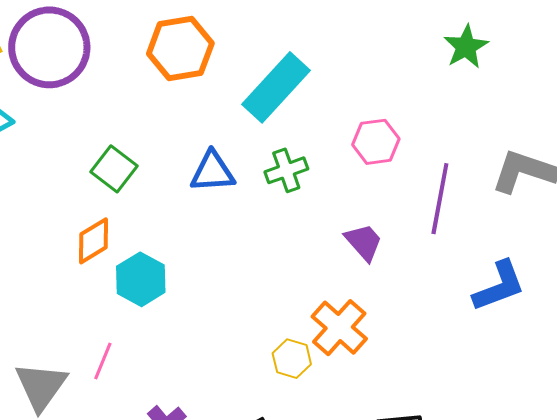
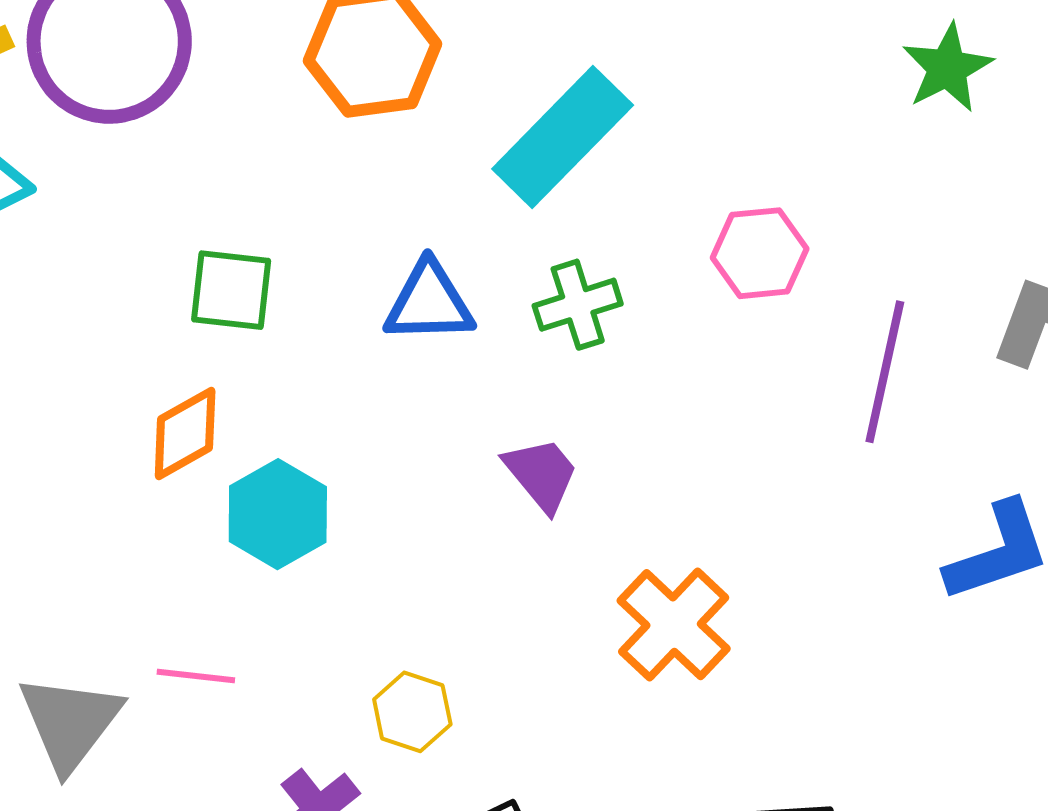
green square: (114, 169) -> (231, 290), turned -33
purple trapezoid: (364, 242) -> (541, 474), moved
yellow hexagon: (292, 359) -> (412, 712), moved
pink line: (103, 361) -> (196, 676), turned 72

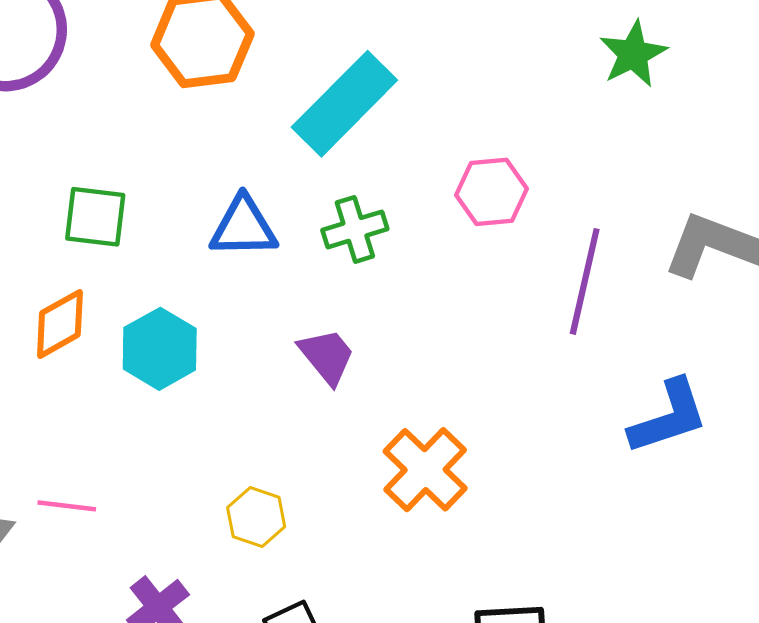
cyan hexagon: (278, 514) -> (160, 349), moved
yellow hexagon: (412, 712) -> (256, 517), moved

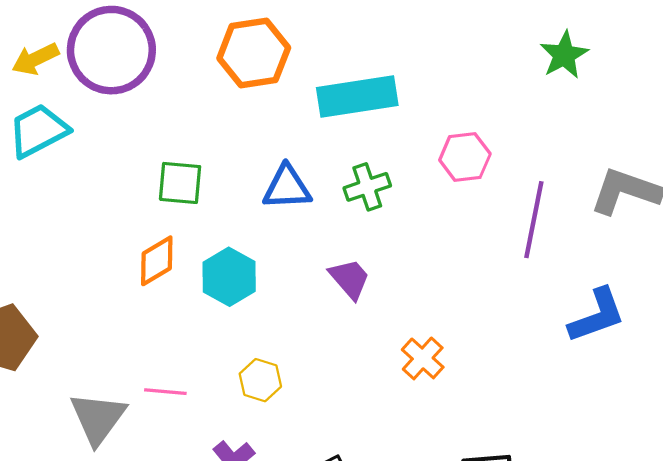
cyan rectangle: (344, 104) -> (357, 96), turned 38
orange cross: (425, 470) -> (423, 358), size x0.7
yellow hexagon: (256, 517) -> (260, 380), moved

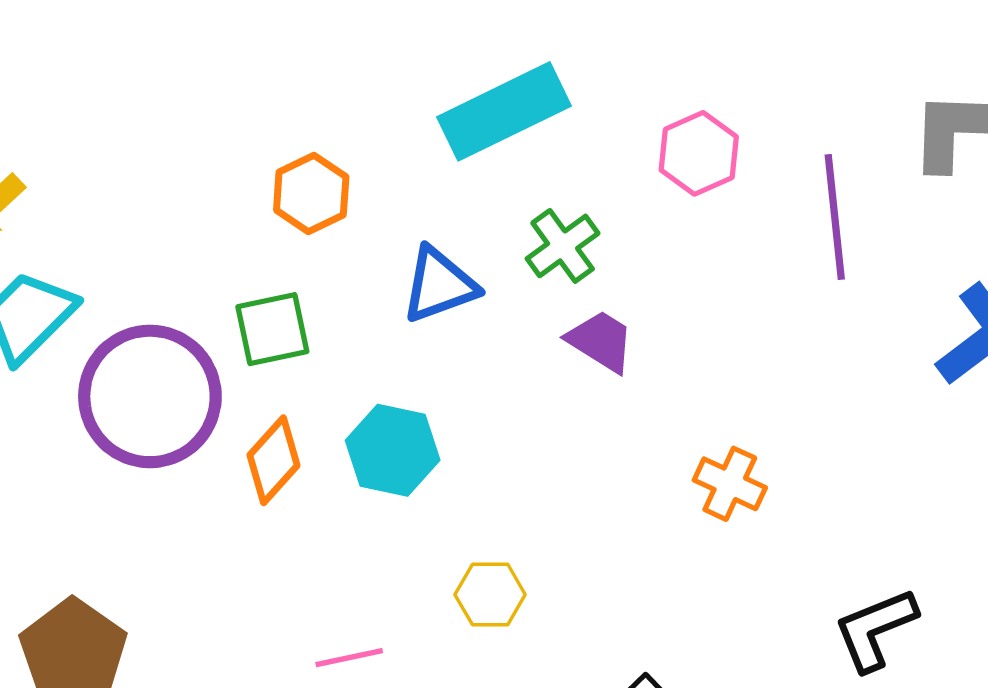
purple circle: (111, 50) -> (150, 396), moved
orange hexagon: (254, 53) -> (311, 193), moved, size x0.7
purple trapezoid: (350, 279) -> (601, 341), moved

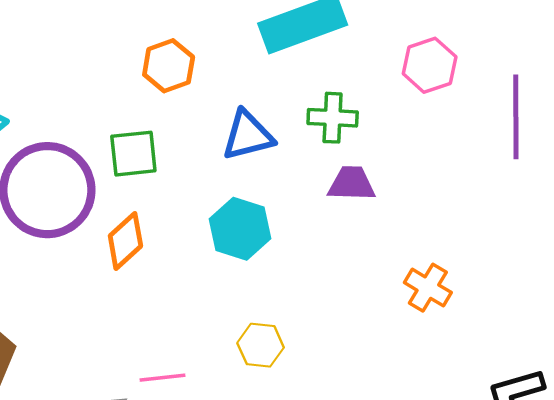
green cross: (563, 246) -> (333, 118), turned 33
purple trapezoid: (601, 341) -> (352, 184), turned -36
cyan hexagon: (393, 450) -> (240, 229), moved

